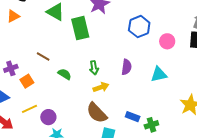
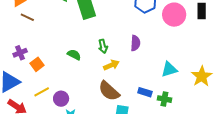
pink circle: (167, 41) -> (174, 15), size x1.5
brown line: (43, 56) -> (27, 17), moved
cyan triangle: (159, 74) -> (169, 69), moved
green cross: (151, 125) -> (164, 99), turned 32

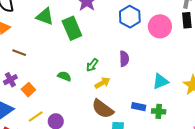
brown line: (27, 17) -> (19, 53), moved
green arrow: (103, 46) -> (92, 65), turned 56

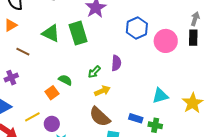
green triangle: (45, 16) -> (51, 33), moved
purple semicircle: (124, 59) -> (116, 63), moved
orange square: (28, 90) -> (52, 93), moved

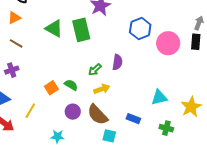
brown line: (23, 52) -> (16, 43), moved
green semicircle: (65, 80) -> (71, 85), moved
yellow line: (32, 117) -> (30, 111), turned -35
purple circle: (52, 124) -> (73, 112), moved
green cross: (155, 125) -> (166, 128), moved

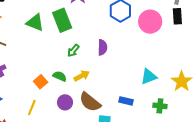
green arrow: (95, 70) -> (73, 51), moved
yellow arrow: (102, 89) -> (82, 76), moved
yellow line: (30, 111) -> (32, 108), moved

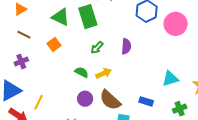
orange square: (41, 82) -> (54, 45), moved
green cross: (160, 106) -> (180, 109), turned -32
yellow line: (32, 108) -> (39, 102), moved

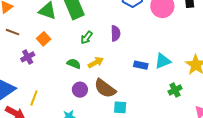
purple cross: (21, 62) -> (28, 57), moved
blue rectangle: (146, 101) -> (141, 65), moved

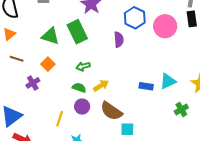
purple semicircle: (116, 33) -> (119, 40), moved
green arrow: (87, 38) -> (83, 66), moved, turned 40
purple circle: (80, 90) -> (82, 107), moved
yellow line: (34, 98) -> (60, 119), moved

